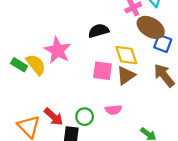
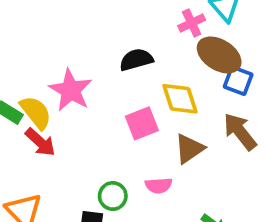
pink square: (102, 71) -> (142, 123), turned -30
brown triangle: (126, 75) -> (189, 149), moved
red arrow: (54, 117) -> (40, 142), moved

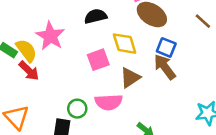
blue square: (238, 81) -> (166, 47), moved
pink semicircle: (159, 185) -> (109, 102), size x1.5

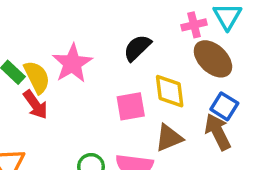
black semicircle: (96, 16) -> (137, 48), turned -40

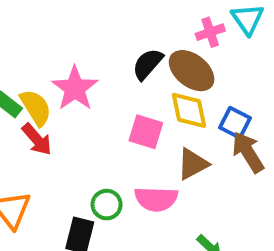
brown ellipse: (213, 59) -> (192, 71), moved
pink square: (131, 106) -> (146, 132), turned 32
blue square: (224, 106) -> (235, 123), moved

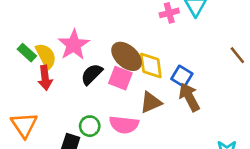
black semicircle: (148, 64) -> (92, 74), moved
brown ellipse: (192, 71) -> (127, 56), moved
red arrow: (37, 139) -> (45, 78), turned 30

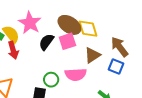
blue square: (182, 76) -> (116, 66), moved
pink square: (120, 78) -> (67, 41), turned -30

